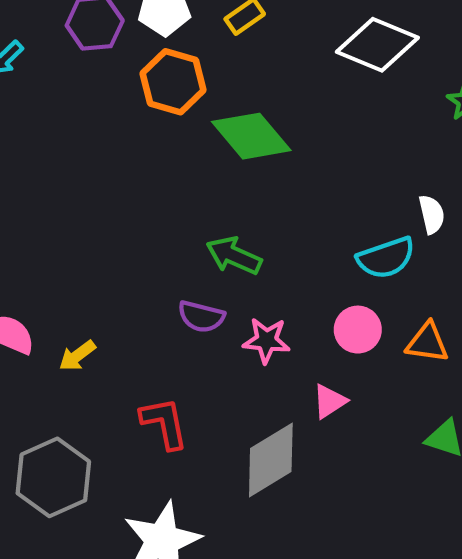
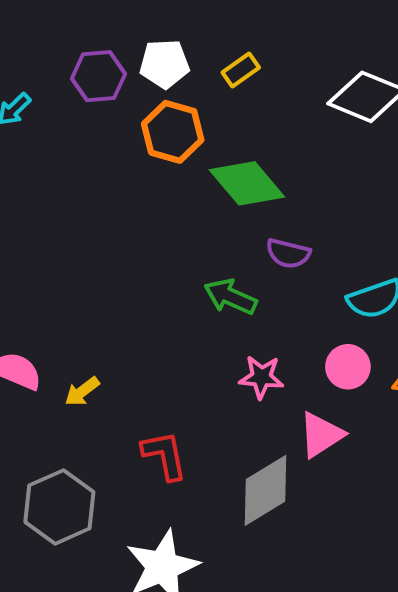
purple semicircle: (201, 317) -> (288, 253), moved
pink triangle: (329, 401) -> (321, 435), size x1.4

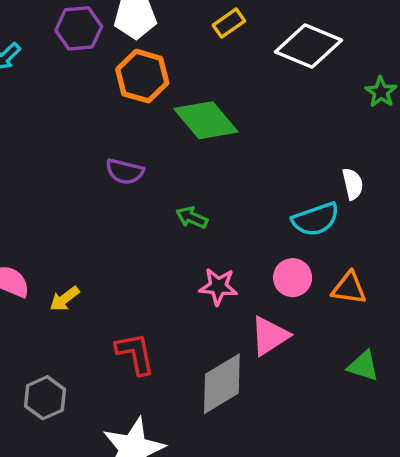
yellow rectangle: (241, 70) -> (229, 23), moved
purple semicircle: (288, 253) -> (125, 172), moved
green arrow: (230, 297) -> (192, 217), size x0.7
gray hexagon: (59, 507) -> (45, 398), size x0.7

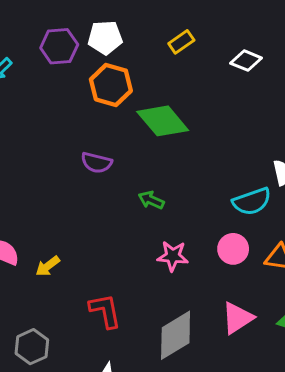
white diamond: (308, 46) -> (246, 61), size x0.6
pink triangle: (270, 336) -> (237, 318), moved

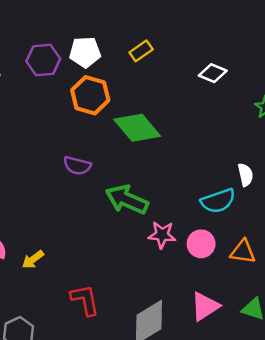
yellow rectangle: (181, 42) -> (141, 51), moved
green arrow: (151, 200) -> (127, 200), size x1.8
pink star: (173, 256) -> (162, 235), moved

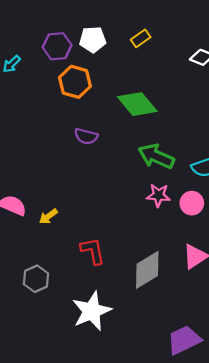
orange hexagon: (90, 95) -> (75, 82), moved
green arrow: (127, 200) -> (156, 156), moved

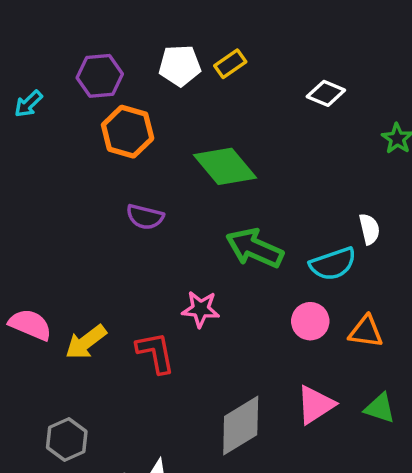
white pentagon: (93, 40) -> (180, 66), moved
pink star: (158, 195) -> (201, 309), moved
yellow arrow: (48, 216) -> (86, 342), size x1.4
red L-shape: (93, 251) -> (155, 353), moved

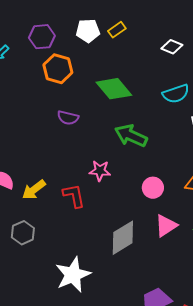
cyan semicircle: (333, 264) -> (176, 94), moved
pink circle: (310, 321) -> (153, 188), moved
gray hexagon: (67, 439) -> (23, 233), moved

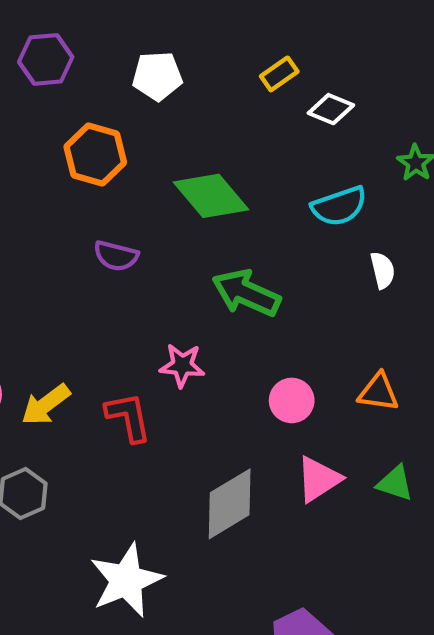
yellow rectangle: (117, 30) -> (279, 74), moved
purple hexagon: (42, 37) -> (46, 59), moved

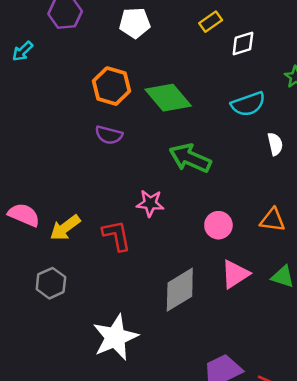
white diamond: (331, 109) -> (243, 43), turned -40
orange hexagon: (95, 155) -> (111, 86), moved

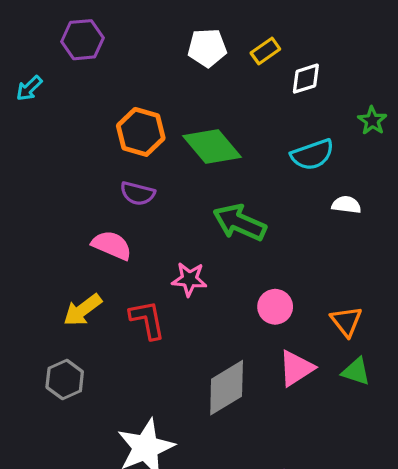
white pentagon: (135, 23) -> (207, 48), moved
white semicircle: (275, 144) -> (346, 205), turned -70
pink semicircle: (24, 215) -> (112, 245), moved
orange triangle: (273, 220) -> (346, 321), moved, turned 44

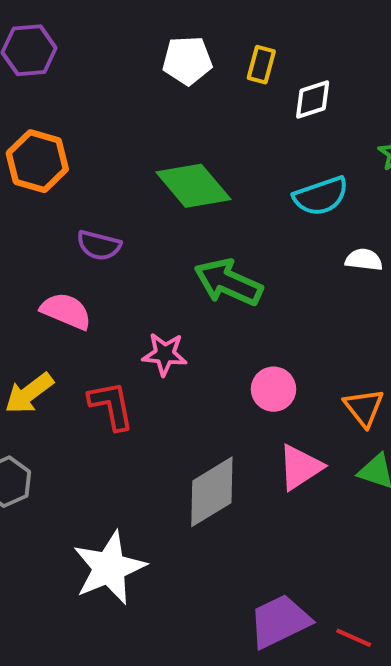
yellow rectangle: (265, 51) -> (261, 65), turned -40
orange hexagon: (141, 132) -> (37, 161), moved

